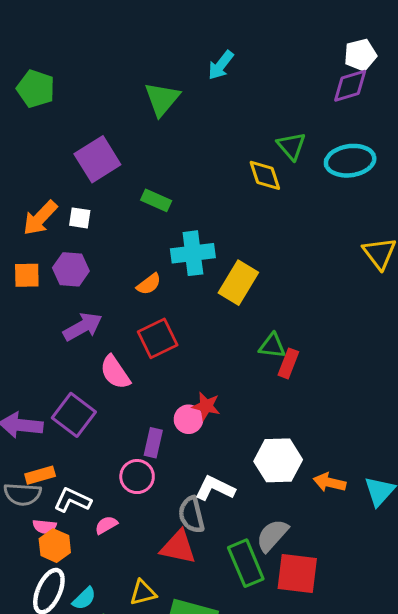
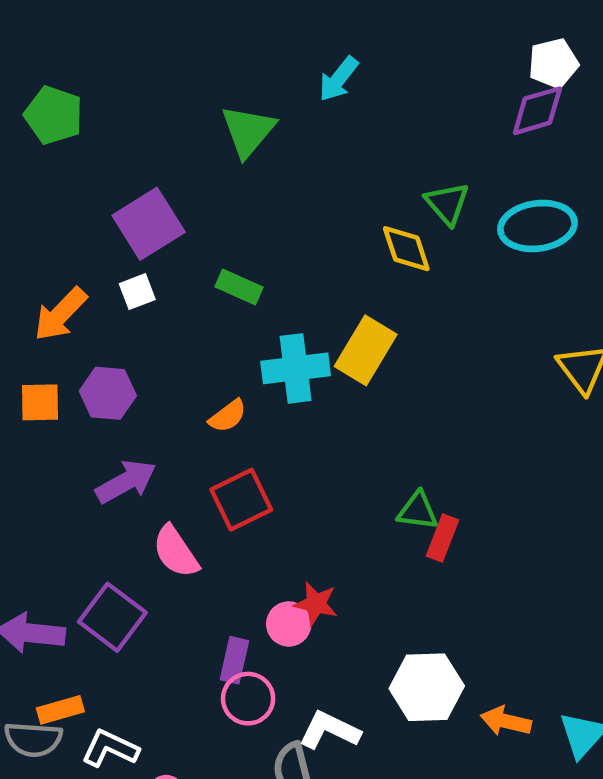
white square: (80, 218) -> (137, 292), moved, turned -30
yellow rectangle: (238, 283) -> (366, 350), moved
pink circle: (137, 477) -> (248, 699), moved

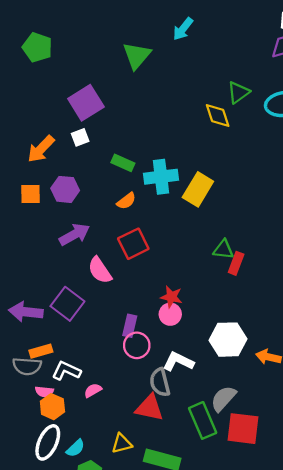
green triangle: (447, 203) -> (238, 92), turned 35
green rectangle: (239, 287) -> (123, 163), moved
yellow rectangle: (366, 350) -> (198, 189), moved
pink circle: (289, 624) -> (170, 314), moved

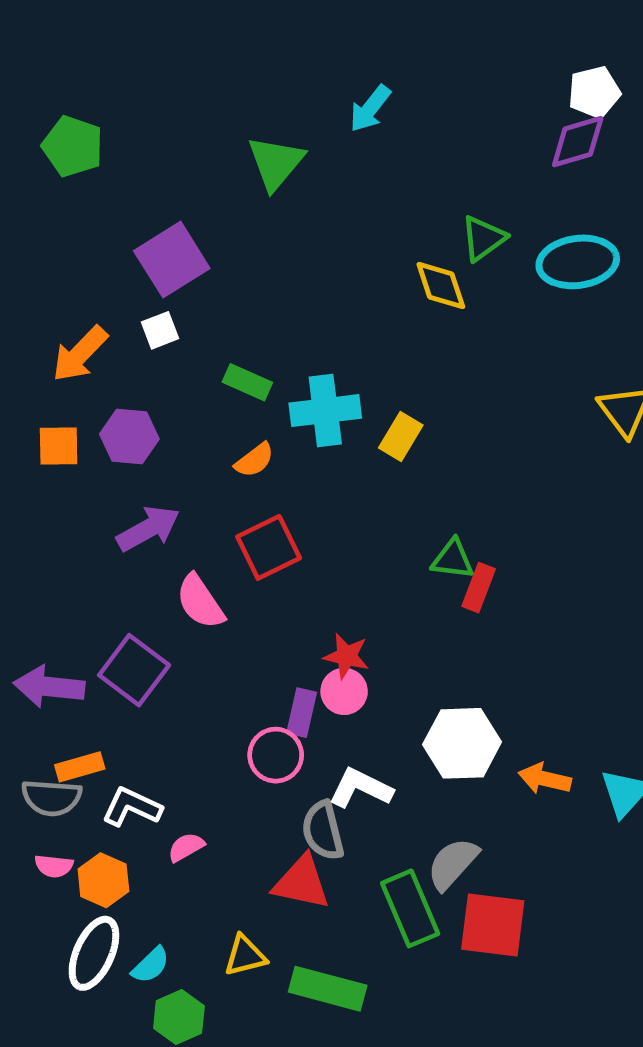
yellow rectangle: (198, 189) -> (401, 437), size x0.7
purple rectangle: (130, 326) -> (302, 713), moved
pink semicircle: (44, 392) -> (54, 866), moved

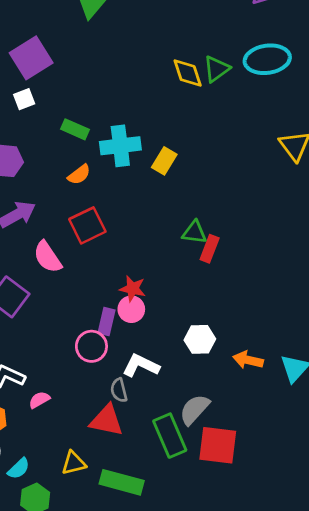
green triangle: (483, 238) -> (216, 69), moved
white hexagon: (462, 743) -> (200, 339), size x0.7
gray semicircle: (323, 831) -> (119, 390), size x0.7

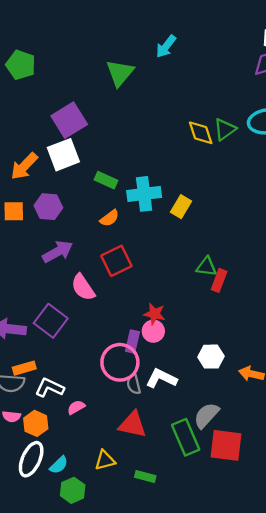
white square: (24, 99) -> (63, 155), size x1.8
pink circle: (91, 346) -> (120, 362), size x1.4
gray semicircle: (119, 390) -> (134, 384), moved
green rectangle: (122, 482) -> (145, 476), size x0.6

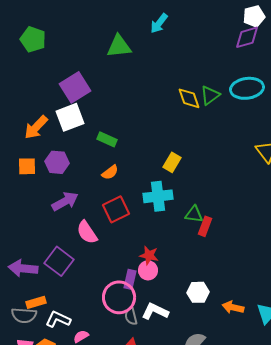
green triangle: (120, 73) -> (119, 46), turned 44
cyan cross: (144, 194) -> (158, 196), moved

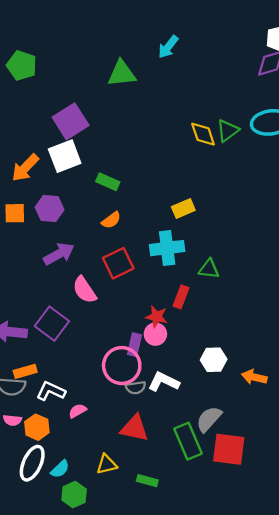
yellow rectangle: (172, 162) -> (183, 209), turned 36
red rectangle: (205, 226) -> (181, 297), moved
gray semicircle: (131, 316) -> (136, 388), turned -84

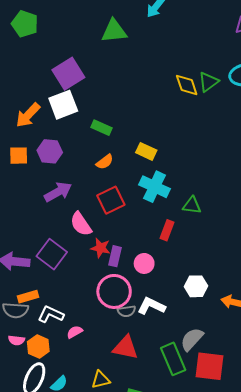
yellow rectangle: (183, 209) -> (146, 151), moved, turned 48
cyan cross: (167, 248) -> (154, 187), turned 32
red star: (157, 317) -> (101, 248), moved
purple rectangle: (134, 345) -> (115, 256), moved

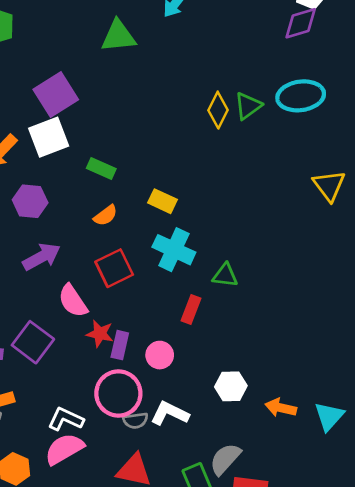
yellow diamond: (187, 85) -> (218, 110), turned 45
white L-shape: (51, 314) -> (66, 419), moved
pink semicircle: (75, 332) -> (64, 449), size x1.8

